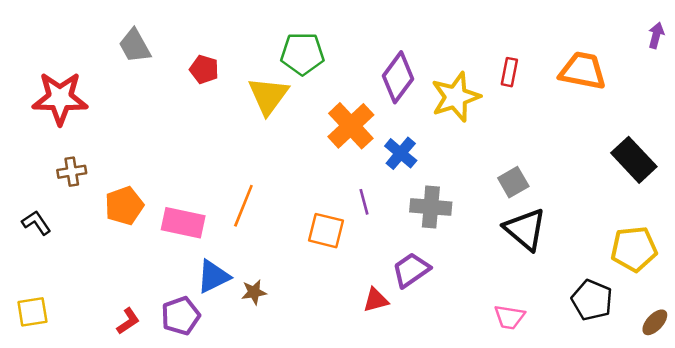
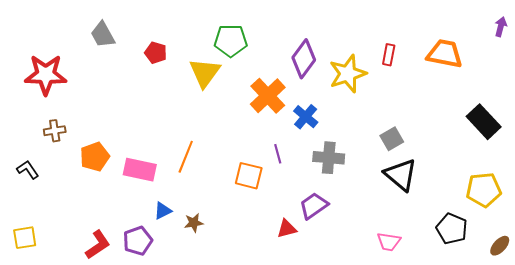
blue triangle: (213, 276) -> (163, 211), size x0.7
red L-shape: (128, 321) -> (98, 245), size x1.4

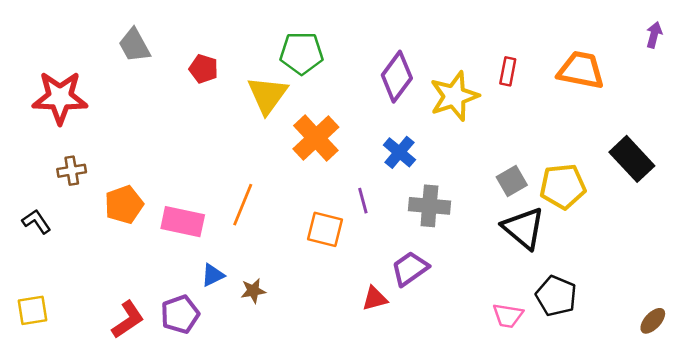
orange cross: (268, 96) -> (316, 138), moved
yellow pentagon: (484, 190) -> (563, 186), moved
black pentagon: (452, 229) -> (556, 296), moved

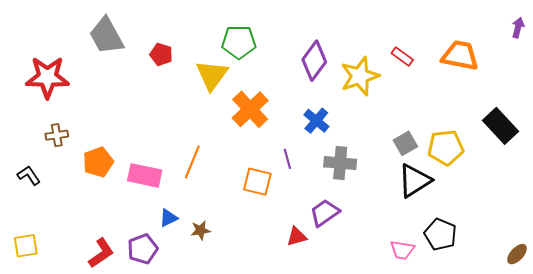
gray trapezoid: (134, 45) -> (106, 36), size x1.4
red rectangle: (508, 71) -> (402, 57), turned -65
black triangle: (523, 228) -> (415, 181), turned 48

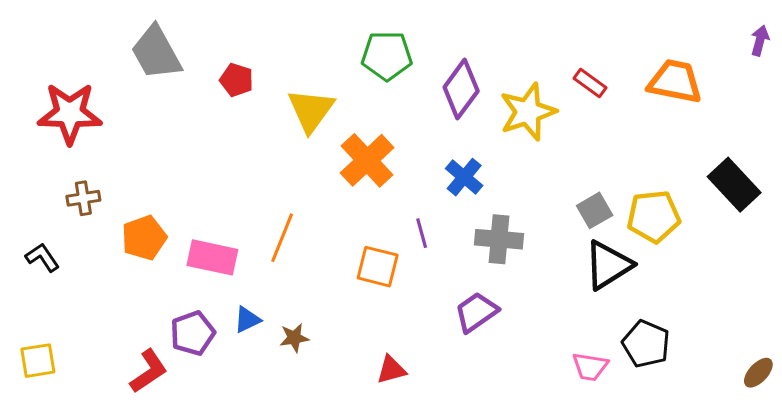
green pentagon: (239, 42) -> (387, 56), moved
red triangle: (297, 236) -> (391, 370), moved
purple pentagon: (143, 249) -> (193, 333), moved

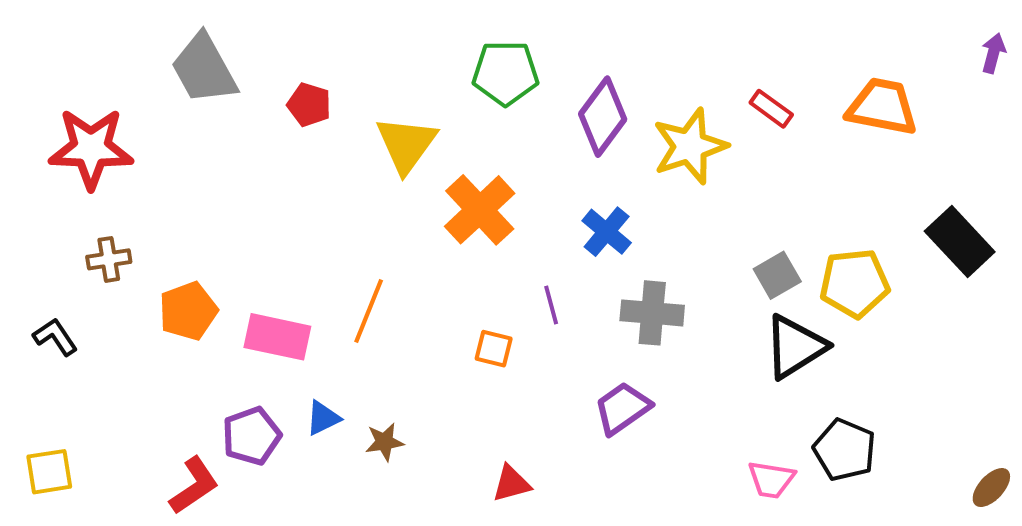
orange square: (378, 267) -> (494, 349), size x0.7

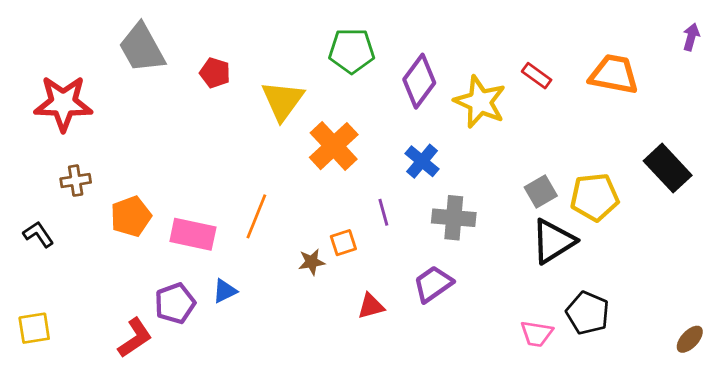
yellow star: (690, 146) -> (480, 102), turned -30
orange square: (494, 349) -> (343, 243), turned -32
brown star: (384, 442) -> (312, 262), moved
red triangle: (511, 484) -> (371, 306), moved

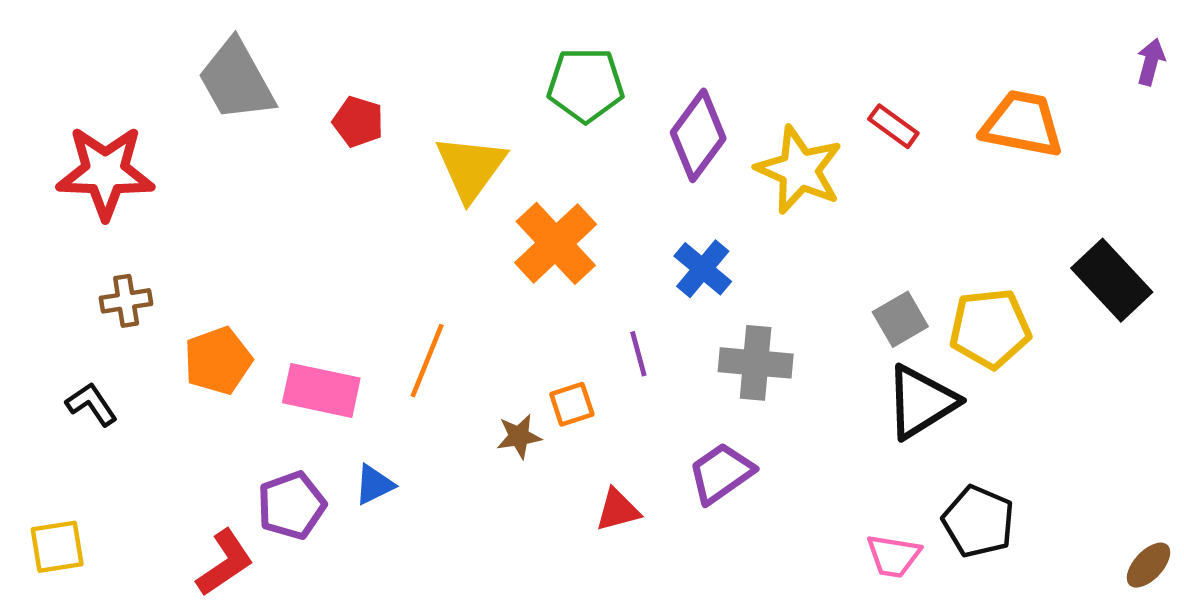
black L-shape: (38, 234) -> (92, 404), moved

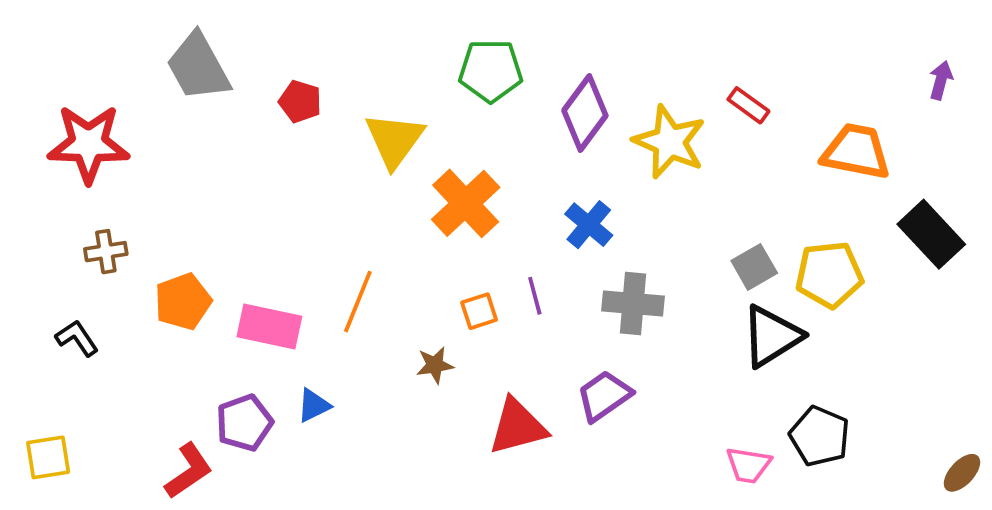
purple arrow: (1151, 62) -> (941, 80), moved
orange trapezoid: (1022, 124) -> (856, 151), moved
orange square: (572, 404) -> (479, 311), moved
red triangle: (618, 510) -> (518, 427), size x1.6

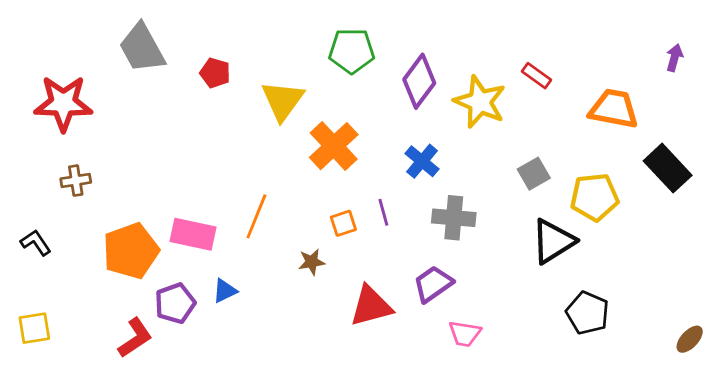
gray square: (754, 267) -> (534, 174), moved
orange pentagon: (183, 302) -> (131, 251), moved, size x1.4
black L-shape: (77, 338) -> (36, 243), moved
pink trapezoid: (748, 465) -> (465, 334), moved

